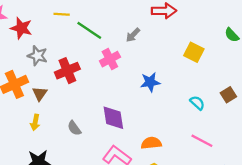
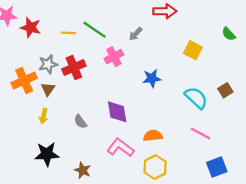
yellow line: (62, 14) -> (68, 33), moved
gray star: (37, 56) -> (48, 64), moved, turned -30
cyan semicircle: (197, 103) -> (196, 98), size x1.6

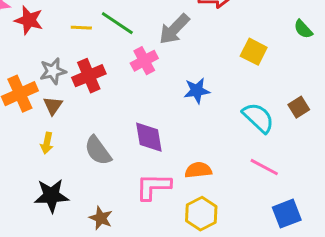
gray arrow: (136, 34) -> (174, 29), size x1.6
gray semicircle: (80, 122) -> (98, 151), size x1.5
pink L-shape: (120, 148) -> (153, 187), turned -36

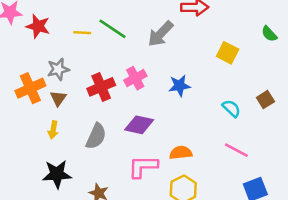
pink cross: (144, 61) -> (135, 78), moved
red cross: (89, 76) -> (101, 87), moved
cyan semicircle: (258, 118) -> (231, 108), size x0.7
purple diamond: (149, 137) -> (139, 125), turned -68
gray semicircle: (98, 151) -> (96, 136), turned -120

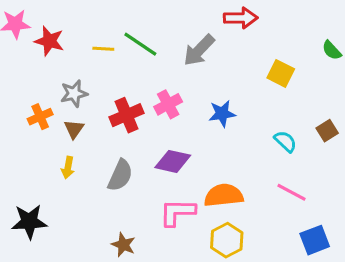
orange cross: (30, 88) -> (40, 117), size x0.7
orange semicircle: (181, 153) -> (224, 195), size x1.4
black star: (57, 174) -> (29, 222), moved

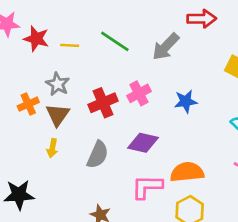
yellow line: (103, 49) -> (70, 45), moved
gray star: (74, 94) -> (58, 84), turned -30
brown triangle: (74, 129) -> (58, 115), size x1.4

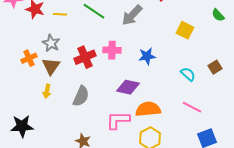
pink cross: (139, 93) -> (112, 50), turned 30
purple diamond: (143, 143) -> (128, 87), moved

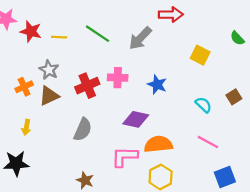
blue star: (147, 56) -> (157, 84), turned 30
brown triangle: (51, 66) -> (49, 96), turned 30
yellow arrow: (47, 91) -> (26, 127), moved

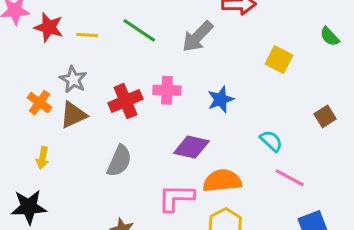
blue star: (157, 84) -> (221, 99), turned 30
orange cross: (24, 87) -> (39, 103), turned -30
cyan semicircle: (203, 105) -> (271, 141), moved

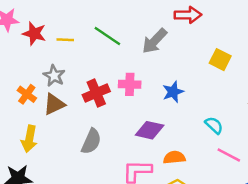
yellow arrow: (43, 158) -> (29, 139), size x1.5
orange semicircle: (222, 181) -> (174, 157), size x0.7

